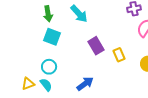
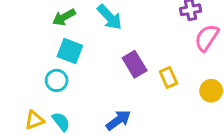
green arrow: (48, 14) -> (64, 17), turned 70
cyan circle: (49, 67) -> (57, 80), moved

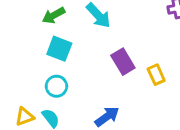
cyan circle: (57, 80) -> (56, 86), moved

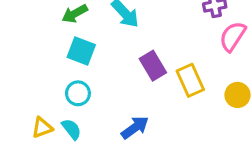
yellow rectangle: (156, 75) -> (190, 80), size x1.4

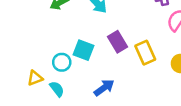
cyan square: (81, 51) -> (84, 50), moved
yellow triangle: (42, 128) -> (35, 78), moved

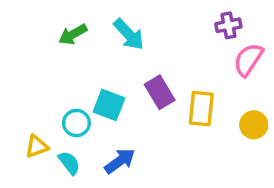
yellow rectangle: (145, 53) -> (201, 109), turned 30
blue arrow: (104, 88) -> (120, 161), moved

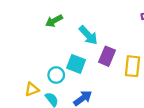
cyan arrow: (129, 34) -> (88, 35), moved
purple rectangle: (160, 92) -> (107, 56), turned 54

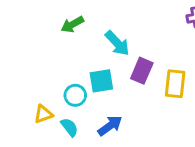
cyan square: (76, 64) -> (101, 81), turned -30

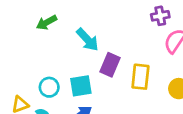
cyan square: (101, 81) -> (81, 86), moved

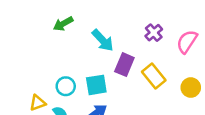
purple cross: (160, 16) -> (154, 33), moved, turned -30
yellow rectangle: (140, 77) -> (154, 76), turned -45

